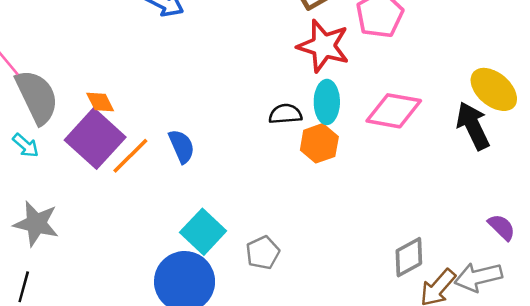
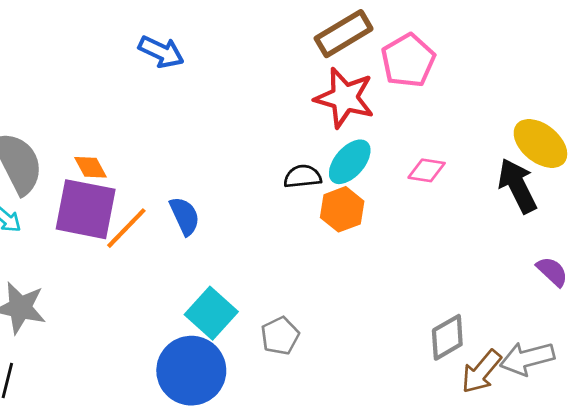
cyan ellipse: (327, 102) -> (350, 162), turned 42
pink diamond: (394, 111) -> (427, 170), size x0.6
purple square: (95, 139) -> (86, 209), turned -30
purple semicircle: (502, 227) -> (552, 272), moved

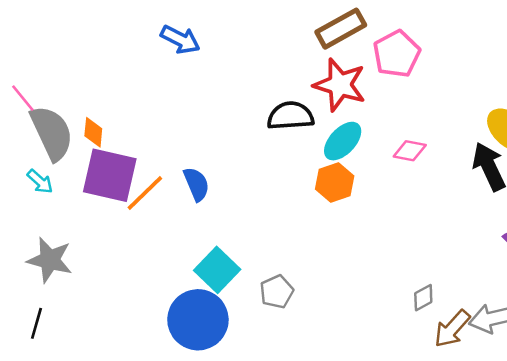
orange diamond: (91, 167) -> (93, 132), moved, turned 32
black semicircle: (303, 176) -> (290, 116), moved, size x1.4
gray diamond: (447, 337) -> (423, 298), size x0.7

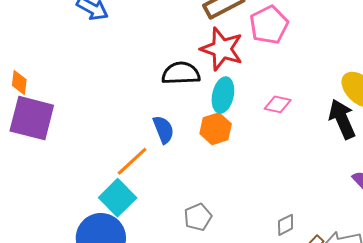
cyan ellipse: (343, 141) -> (223, 95), turned -32
blue semicircle: (196, 184) -> (163, 130), moved
orange line: (145, 193) -> (132, 161), moved
gray pentagon: (277, 292) -> (198, 217), moved

